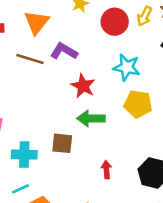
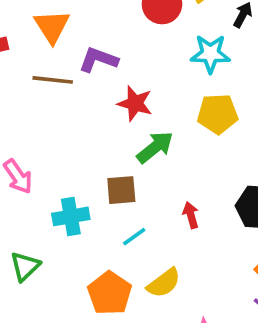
cyan star: (127, 67) -> (210, 54), moved
green arrow: (91, 118) -> (155, 147), turned 152
cyan line: (20, 189) -> (134, 237), moved

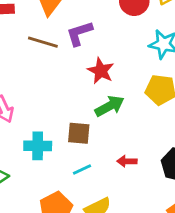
purple L-shape: (98, 60) -> (79, 33), turned -48
red arrow: (191, 215) -> (127, 161), turned -84

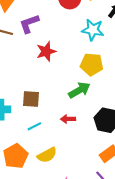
red star: (101, 71) -> (46, 51), turned 30
green arrow: (110, 106) -> (79, 90), moved

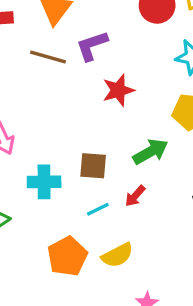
green arrow: (79, 90) -> (150, 152), moved
red arrow: (68, 119) -> (135, 196), moved, turned -48

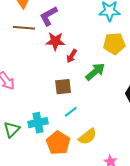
red star: (118, 90) -> (55, 41), moved, turned 30
cyan cross: (44, 182) -> (38, 123), moved
red arrow: (135, 196) -> (72, 56), moved

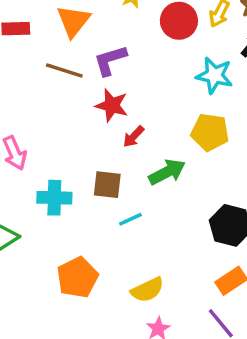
cyan line: (71, 112) -> (130, 219), moved
cyan cross: (38, 123) -> (54, 198), moved
yellow semicircle: (88, 137) -> (147, 290), moved

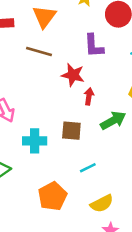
purple L-shape: (110, 60) -> (94, 46), moved, turned -75
red arrow: (134, 136) -> (89, 96), turned 147
cyan line: (130, 219) -> (88, 168), moved

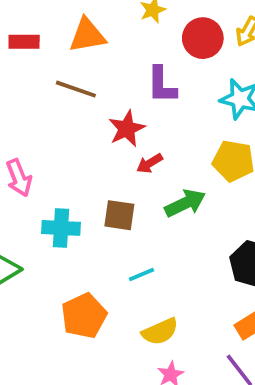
orange triangle: (44, 17) -> (87, 35), turned 40
red star: (73, 75) -> (127, 129), turned 30
red arrow: (89, 96) -> (150, 163), turned -133

